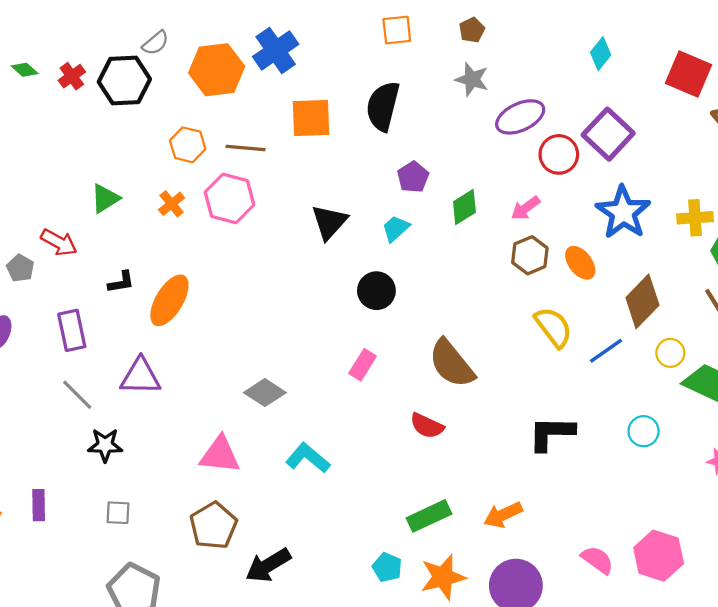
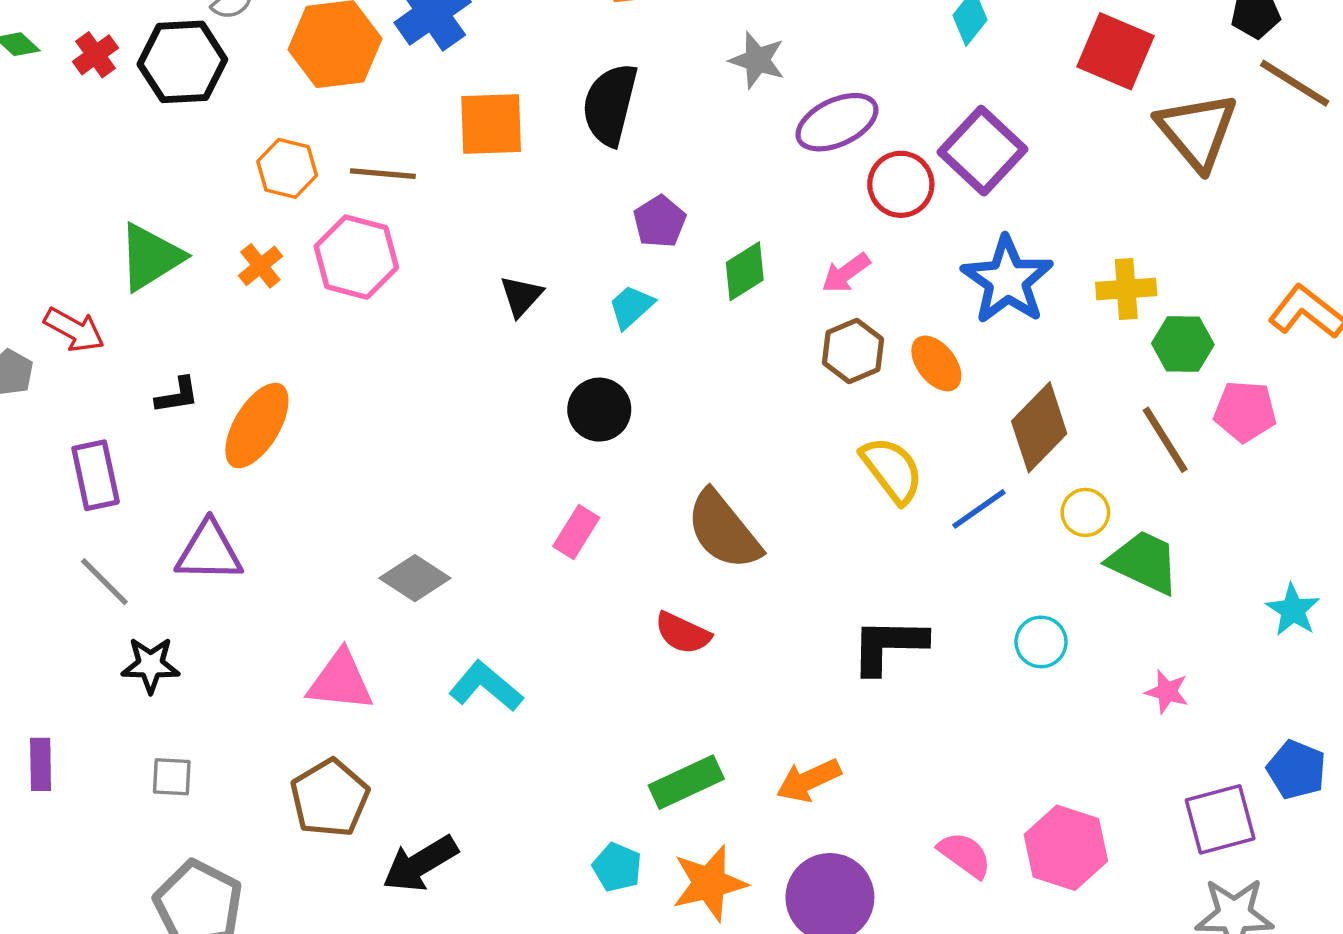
green triangle: (105, 198) -> (151, 257), size x1.4
black triangle: (329, 222) -> (521, 296), size x0.7

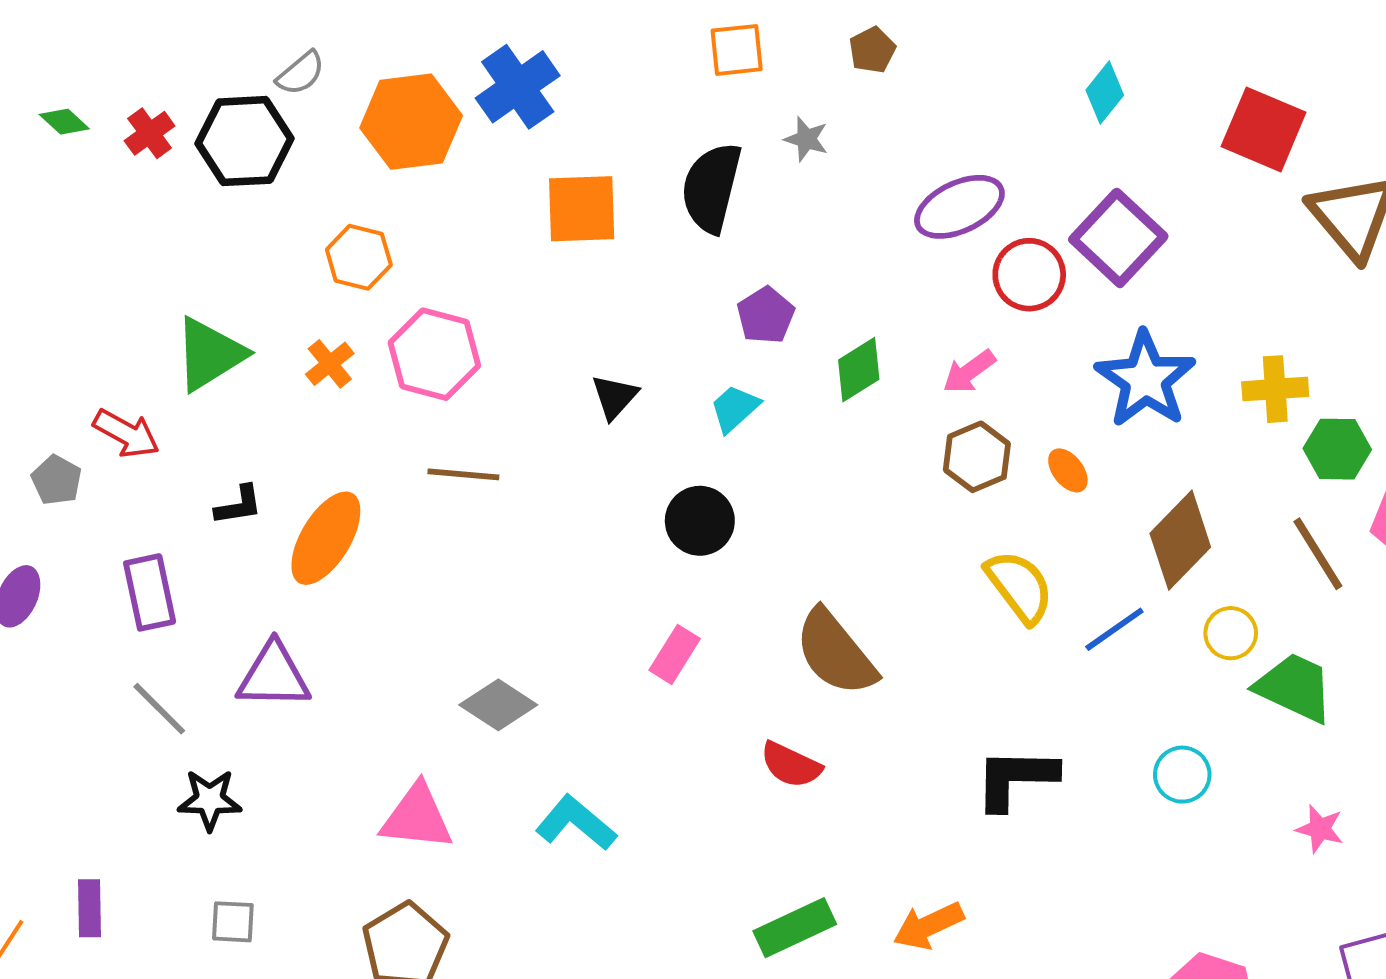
gray star: (757, 60) -> (806, 139), moved, size x0.7
brown line: (383, 174) -> (463, 474), moved
orange ellipse: (936, 363) -> (1068, 470), size x0.7

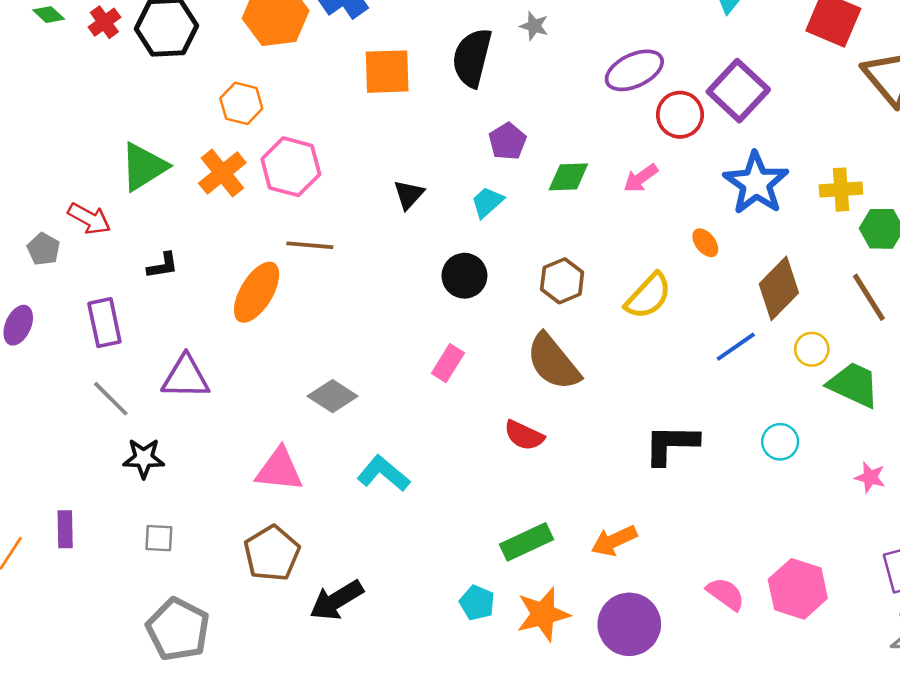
orange cross: (330, 364) -> (222, 173), size x1.5
green diamond: (859, 370) -> (568, 177), turned 30
brown hexagon: (977, 457) -> (562, 281), moved
orange ellipse: (326, 538) -> (257, 292), moved
yellow semicircle: (1019, 587) -> (648, 296), moved, turned 80

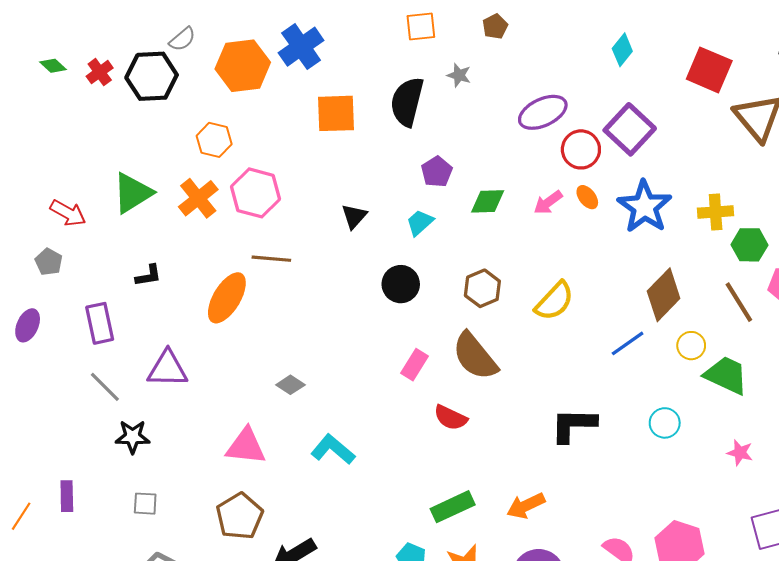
red arrow: (89, 219) -> (68, 213), moved
orange ellipse: (705, 243) -> (587, 197), moved
pink rectangle: (448, 363) -> (414, 365), moved
gray diamond: (333, 396) -> (290, 385), size x0.7

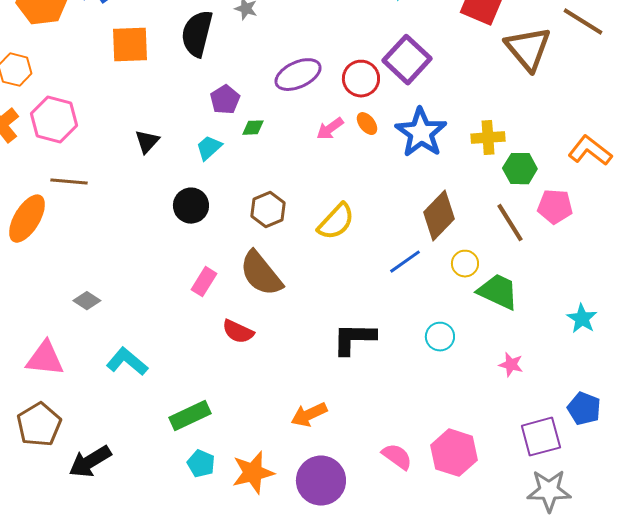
purple ellipse: (543, 112) -> (298, 75), moved
green diamond: (488, 201) -> (253, 128), moved, size x0.7
green rectangle: (453, 507) -> (190, 416), moved

